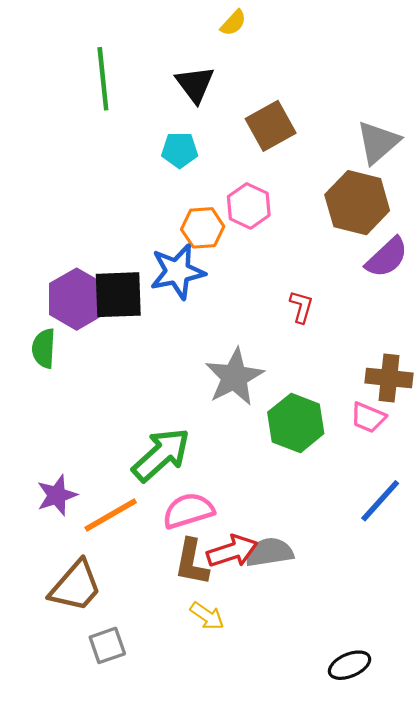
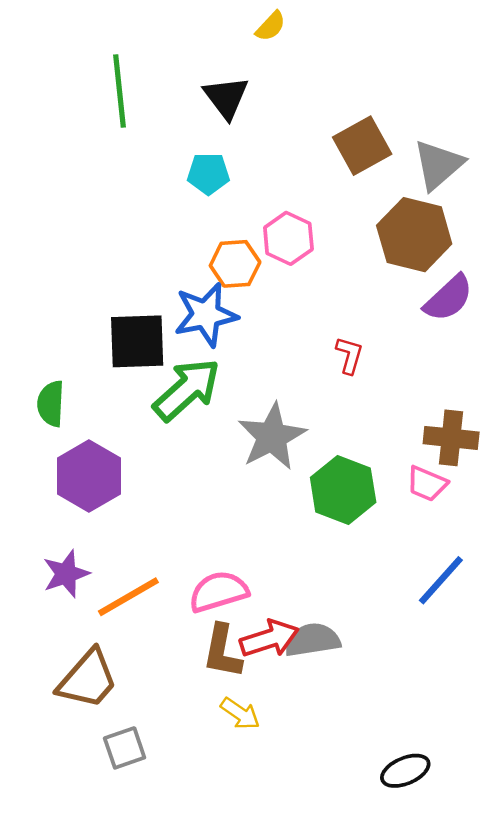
brown square: (271, 126) -> (362, 146), moved
purple hexagon: (77, 299) -> (89, 476), moved
green arrow: (161, 455) -> (187, 390), moved

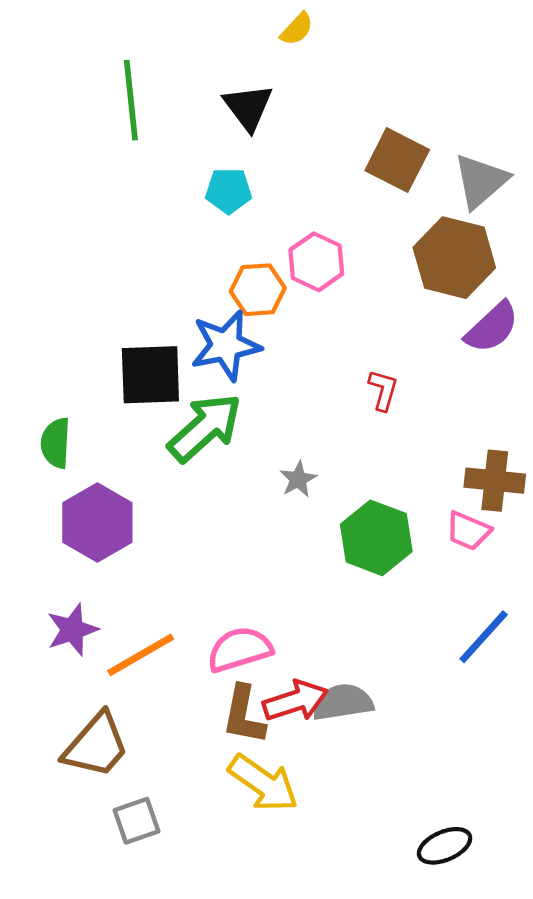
brown square: (362, 146) -> (397, 160), turned -34
gray star: (272, 437) -> (298, 479), size x0.5
yellow arrow: (240, 714) -> (263, 783), size x1.6

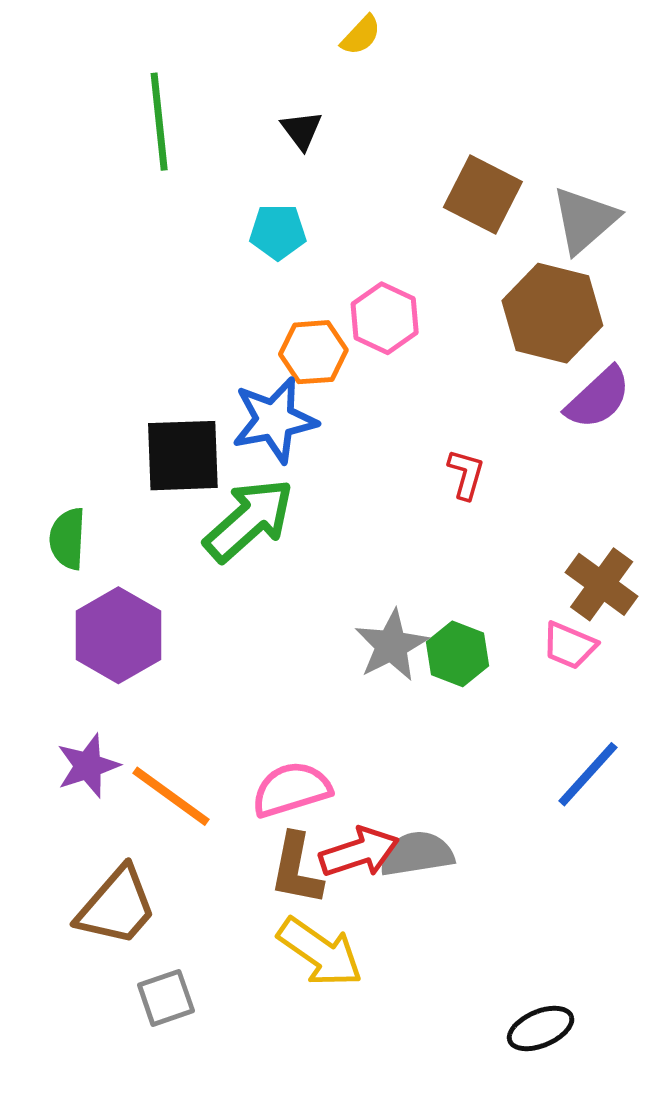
black triangle: (248, 107) -> (302, 130), size x0.7
gray star: (298, 479) -> (391, 645), moved, size x1.6
brown cross: (495, 481) -> (602, 584), turned 30
green hexagon: (376, 538) -> (457, 654), size x0.7
orange line: (141, 655) -> (171, 796), turned 66

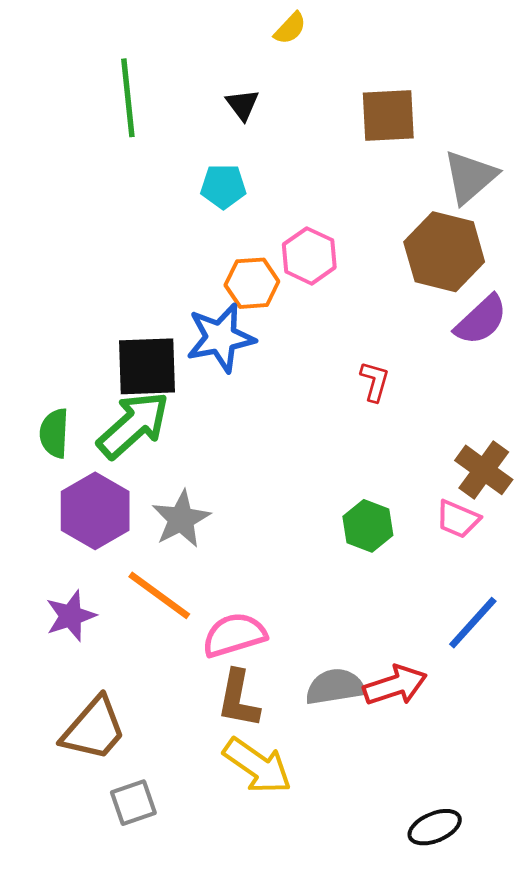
brown square: (483, 195) -> (388, 116), moved, turned -30
green arrow: (249, 520) -> (133, 425), moved
gray star: (391, 645) -> (181, 519), moved
orange line: (171, 796) -> (159, 595), moved
red arrow: (359, 852) -> (395, 685), moved

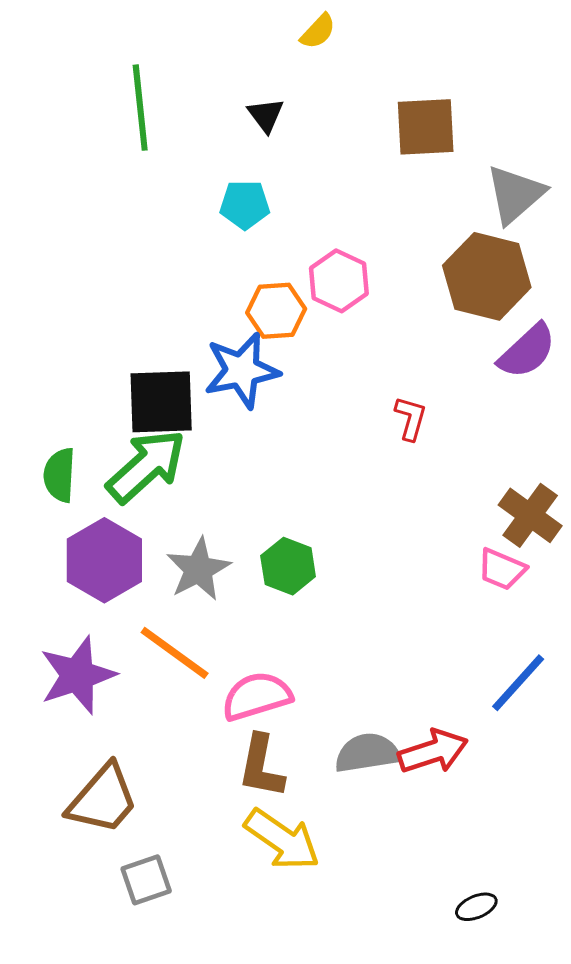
green hexagon: (368, 526) -> (288, 566), moved
purple star: (71, 616) -> (77, 675), size x1.4
black ellipse: (435, 827) -> (476, 907), size x0.7

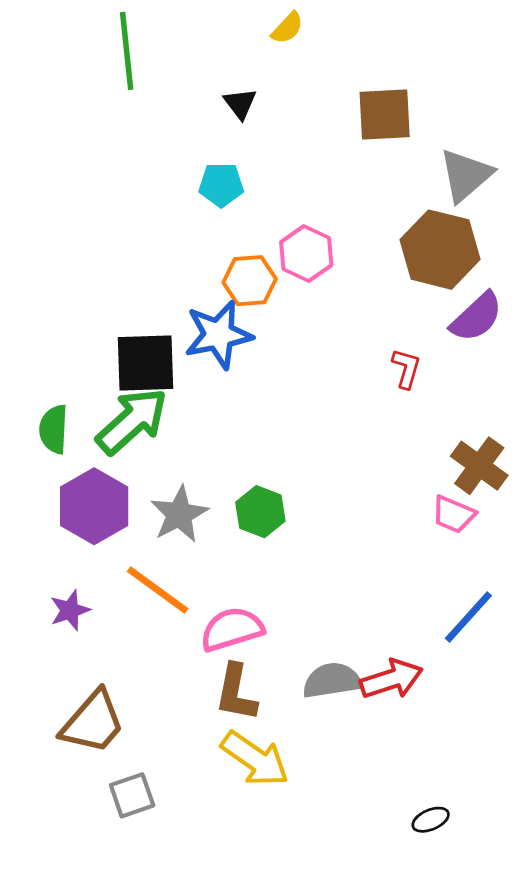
green line: (140, 108) -> (127, 51), moved
red L-shape: (411, 418) -> (406, 368), moved
purple star: (77, 675) -> (70, 610), size x0.6

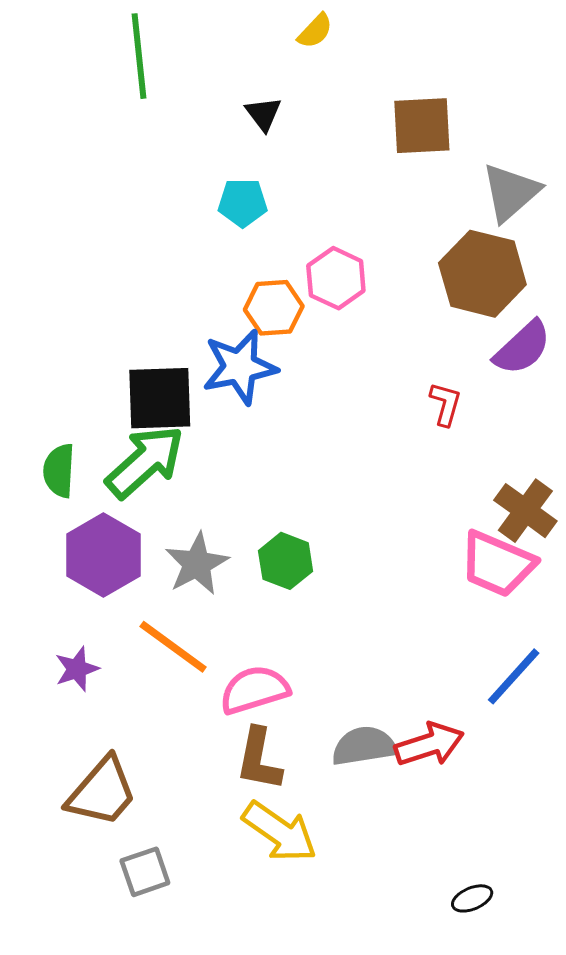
pink trapezoid: (454, 514) -> (497, 564), size x1.6

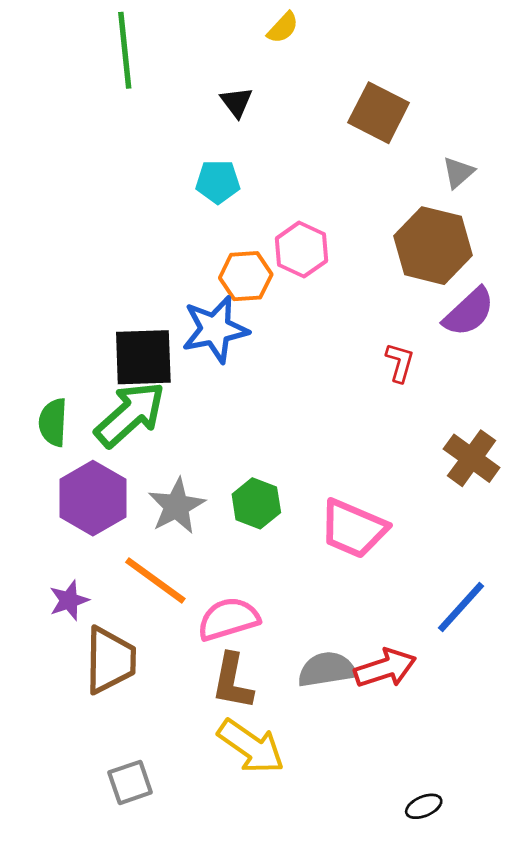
brown square: (422, 126) -> (379, 113), turned 30
gray triangle: (511, 192) -> (458, 173), size x0.6
pink trapezoid: (497, 564) -> (353, 529), moved
brown trapezoid: (102, 792) -> (110, 660), moved, turned -40

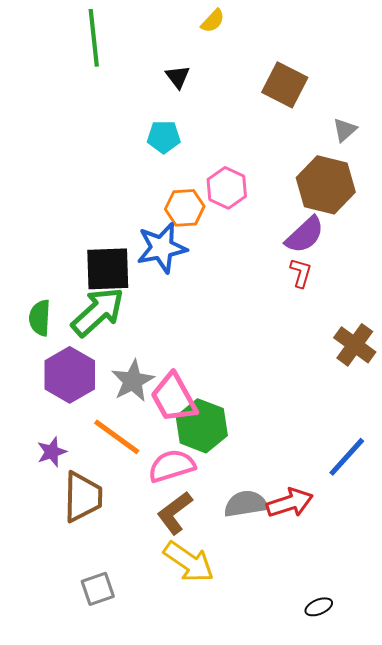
purple semicircle: (469, 312) -> (305, 235), moved
green hexagon: (256, 503) -> (202, 426), moved, size x1.4
pink trapezoid: (353, 529) -> (174, 398), moved, turned 38
brown L-shape: (232, 681) -> (175, 513), turned 42

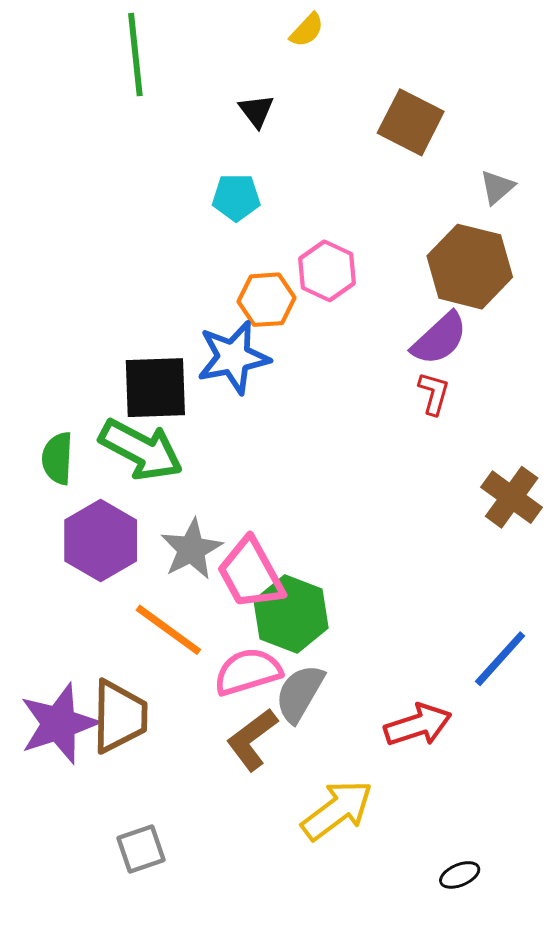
green arrow: (98, 312) -> (141, 450), turned 70
purple star: (52, 452) -> (59, 724), moved, size x1.8
gray semicircle: (246, 504) -> (300, 693), moved, turned -51
yellow arrow: (189, 562) -> (337, 810), moved, turned -72

